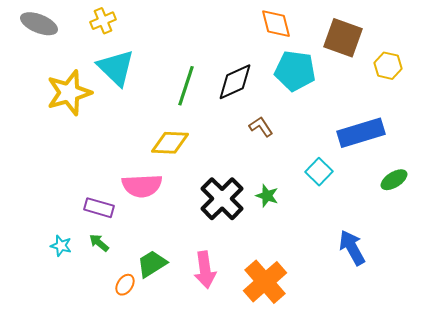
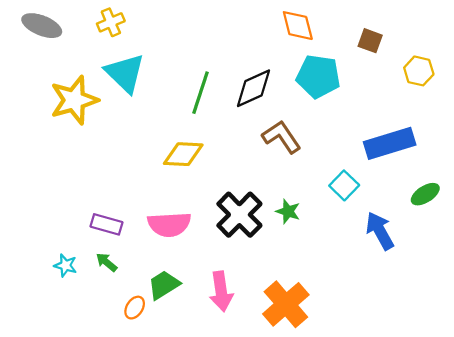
brown square: (343, 38) -> (370, 41), size x0.6
brown L-shape: (261, 127) -> (282, 137), size x1.5
pink semicircle: (142, 186) -> (169, 224), moved
blue arrow: (352, 248) -> (380, 231), moved

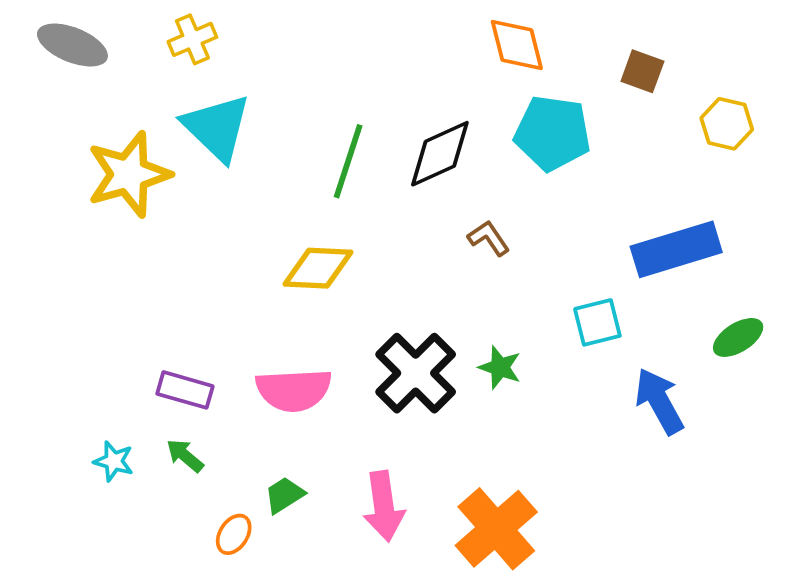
brown L-shape: (282, 137) -> (489, 238), size x0.6
cyan square: (344, 185) -> (597, 322), turned 32
green trapezoid: (164, 285) -> (284, 495), size x0.7

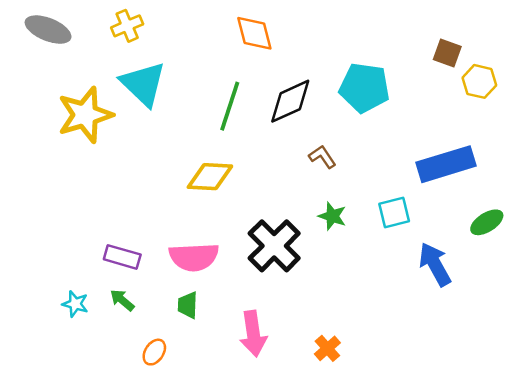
orange diamond: (517, 45) -> (254, 33), moved
brown square: (642, 71) -> (447, 53), moved
green star: (500, 367) -> (332, 216), moved
green trapezoid: (284, 495) -> (188, 305), moved, turned -56
orange cross: (496, 529) -> (327, 348), size x0.5

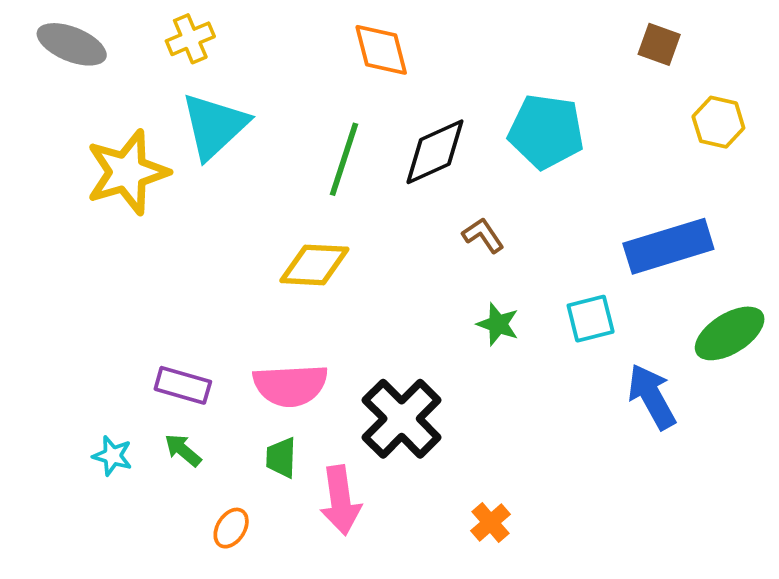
brown square: (447, 53) -> (659, 44), moved
cyan triangle: (143, 84) -> (214, 126), turned 33
green ellipse: (487, 222) -> (730, 333), size x1.4
black cross: (274, 246) -> (402, 419), moved
pink arrow: (253, 334) -> (340, 500), moved

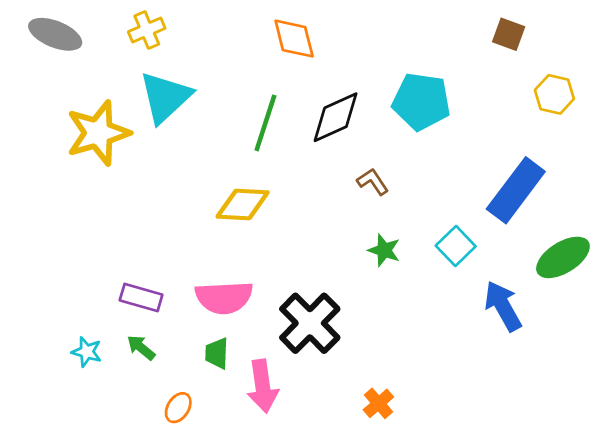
blue rectangle: (668, 246) -> (516, 190), turned -36
cyan square: (591, 319) -> (456, 246), turned -30

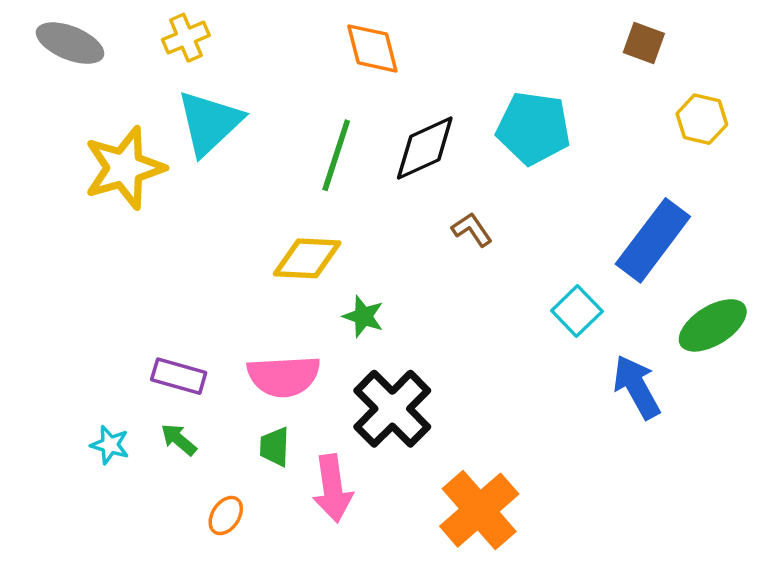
green star: (384, 250) -> (363, 316), moved
orange cross: (378, 403) -> (479, 510), size x2.0

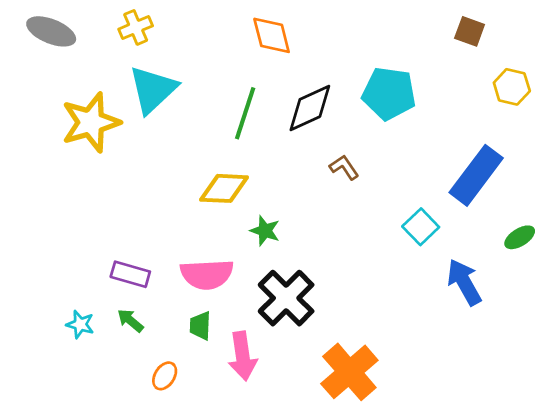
green ellipse: (713, 325) -> (520, 237), size x0.6

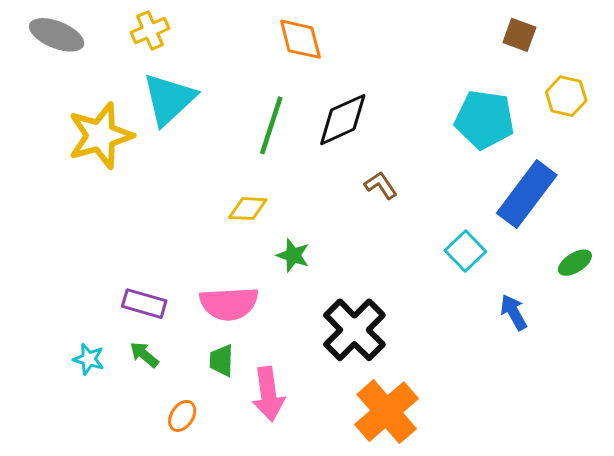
cyan pentagon: (389, 93) -> (484, 120), moved
yellow diamond: (224, 188) -> (248, 209), size x0.7
blue arrow: (464, 282) -> (514, 312), size x0.7
black cross: (286, 298) -> (354, 330), moved

